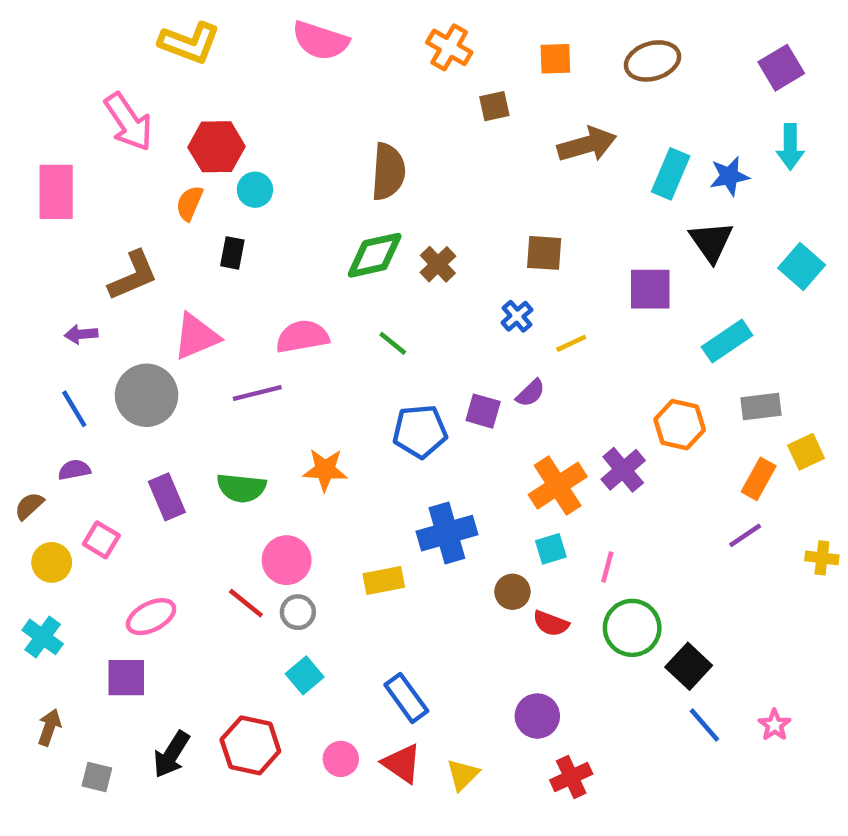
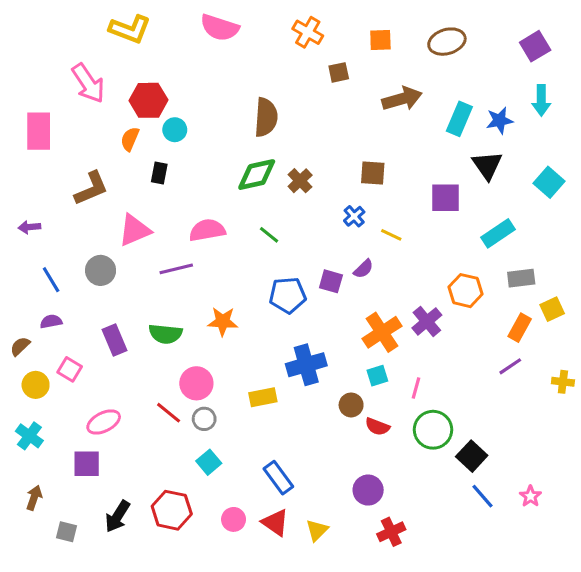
purple arrow: (81, 334) -> (29, 227), moved
yellow line: (571, 343) -> (391, 235), turned 50
gray circle: (147, 395) -> (101, 270), size x0.7

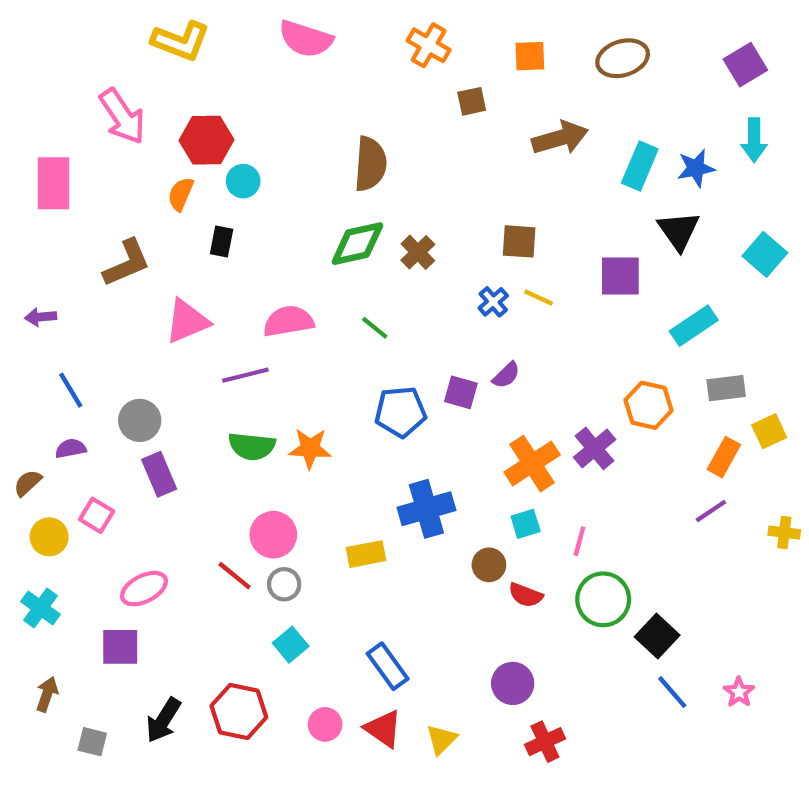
yellow line: (391, 235) -> (539, 298), moved
gray circle: (101, 270) -> (140, 420), moved
green semicircle: (165, 334) -> (252, 446), moved

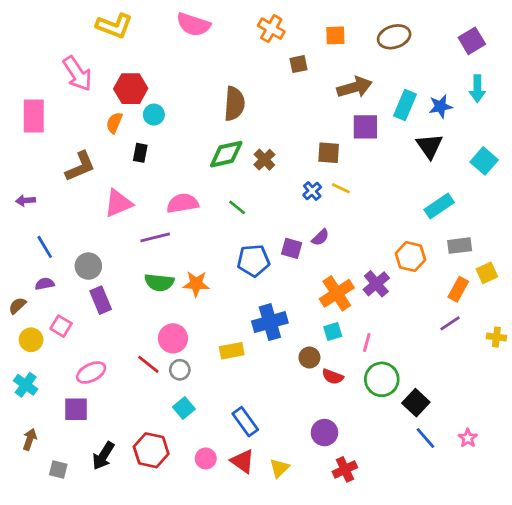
purple square: (620, 276) -> (365, 127), moved

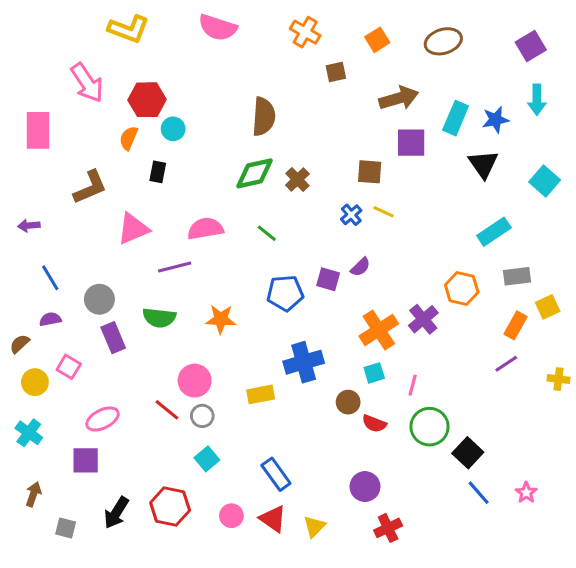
orange square: (335, 35) -> (377, 40), turned -30
green semicircle: (159, 282) -> (159, 318), moved

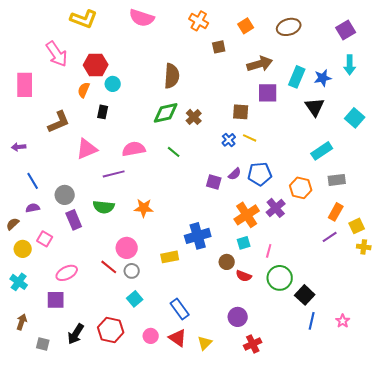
blue pentagon: (285, 293) -> (260, 174), moved
yellow square: (548, 307) -> (357, 226), moved
blue line: (479, 493) -> (312, 321), turned 54

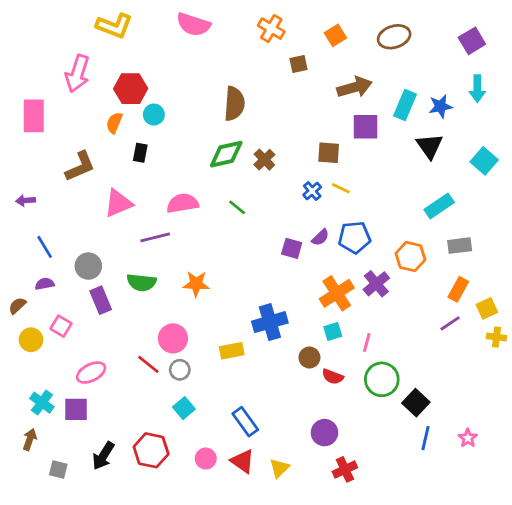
pink arrow: (57, 54) -> (77, 74), turned 52
cyan cross: (19, 282) -> (42, 403), moved

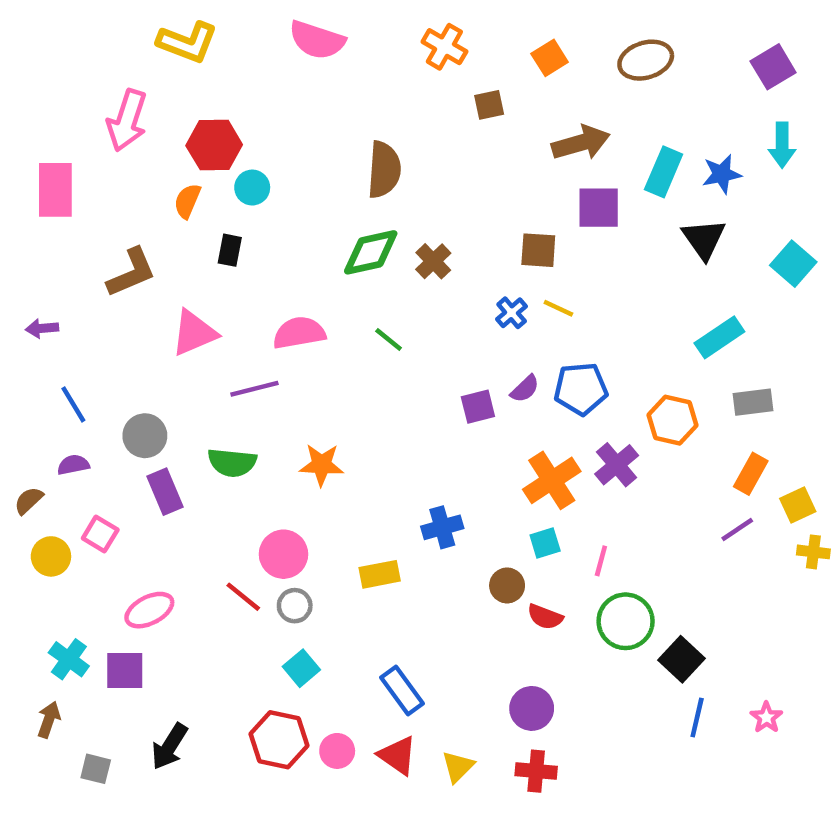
purple square: (292, 248) -> (478, 407), turned -30
blue cross: (270, 322) -> (442, 527), size x0.7
red hexagon: (151, 450) -> (279, 740), moved
red cross: (345, 469) -> (536, 771), moved, turned 30

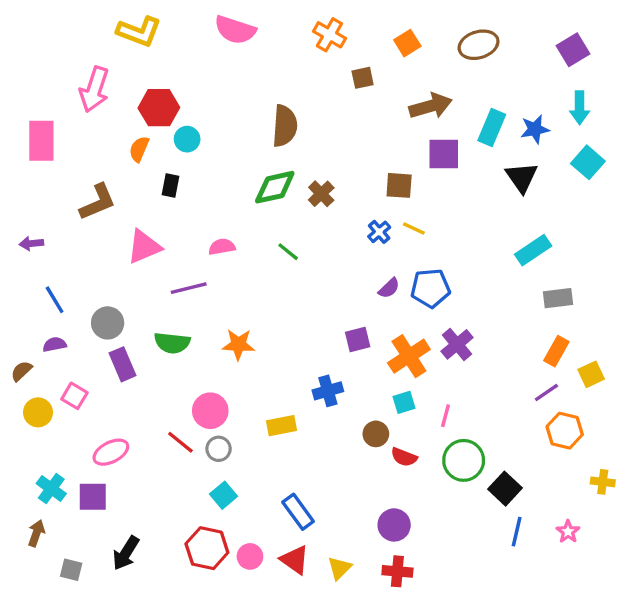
cyan square: (793, 264) -> (588, 162), moved
pink semicircle: (299, 333) -> (222, 247), size x0.7
purple square: (478, 407) -> (358, 340), moved
orange hexagon: (672, 420) -> (565, 431), moved
yellow cross: (813, 552) -> (603, 482), moved

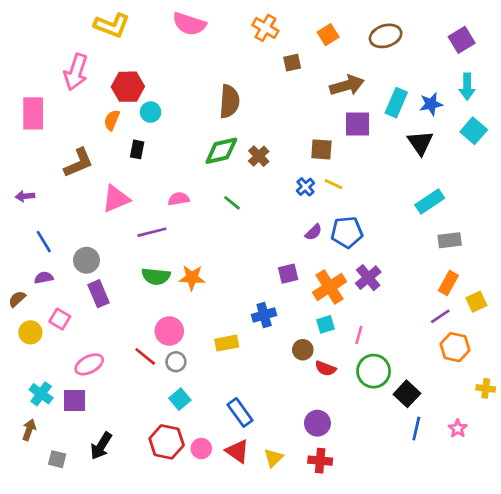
green semicircle: (172, 343) -> (156, 276), moved

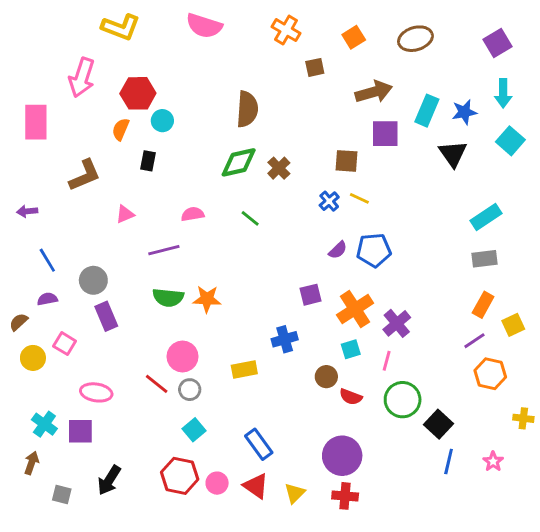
pink triangle: (116, 199) -> (125, 214), size x0.6
cyan rectangle: (430, 202) -> (486, 217), moved
purple cross: (368, 278) -> (397, 323), moved
pink ellipse: (89, 364) -> (96, 392), turned 36
purple circle: (317, 423) -> (342, 456), size x1.4

